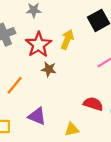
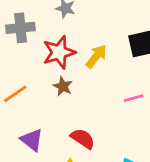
red semicircle: (93, 104) -> (83, 139), moved

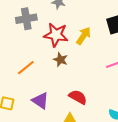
red star: (59, 52) -> (56, 35), turned 30

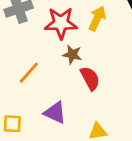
red semicircle: (78, 97) -> (90, 78), moved, turned 42

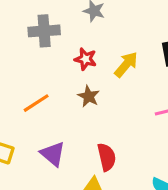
red star: (61, 23) -> (86, 59), size x0.6
red semicircle: (90, 78) -> (107, 157), moved

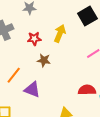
purple triangle: (53, 154) -> (32, 89), moved
red semicircle: (107, 157) -> (87, 90), moved, turned -60

